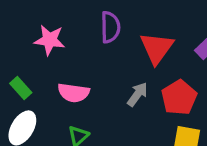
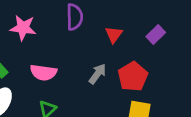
red triangle: (157, 48) -> (114, 35), size x0.6

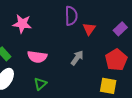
purple semicircle: (75, 17) -> (71, 16), moved
red pentagon: (133, 77) -> (116, 60), moved

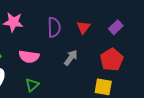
purple semicircle: (71, 16) -> (54, 27), moved

